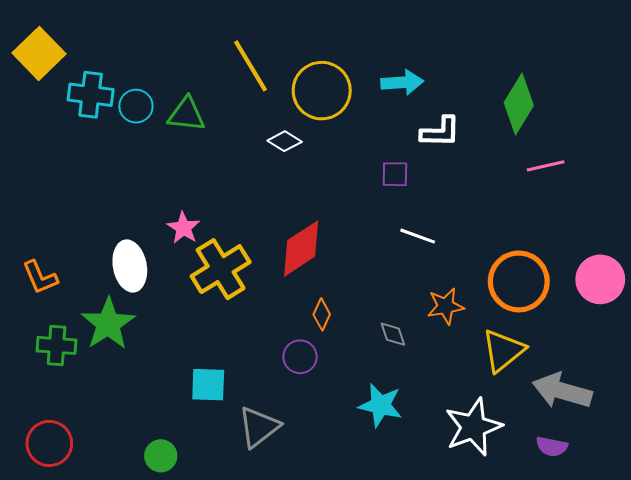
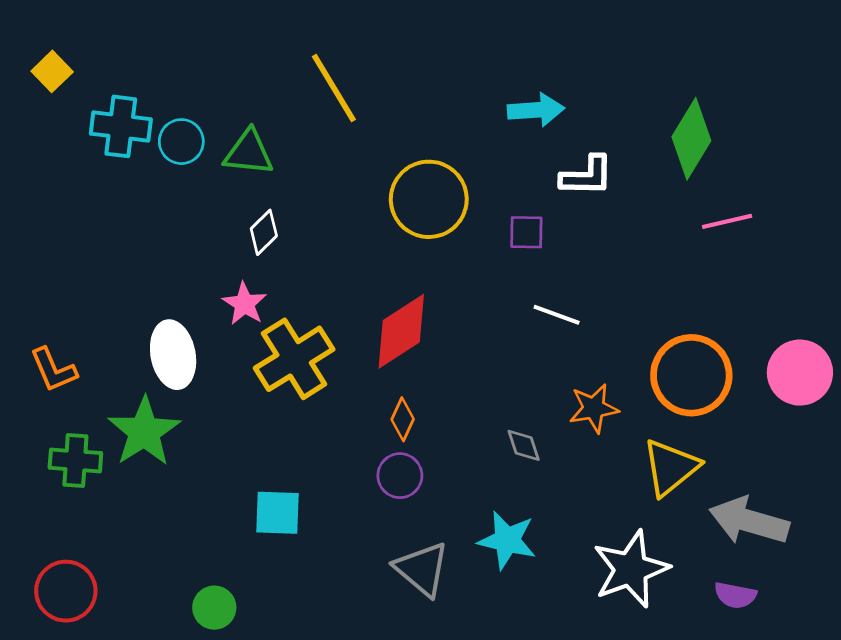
yellow square: (39, 53) -> (52, 71), size x0.6
yellow circle: (322, 91) -> (429, 199), moved
white diamond: (285, 141) -> (264, 232), moved, turned -76
orange diamond: (322, 314) -> (403, 419), moved
gray triangle: (259, 427) -> (422, 569), moved, turned -42

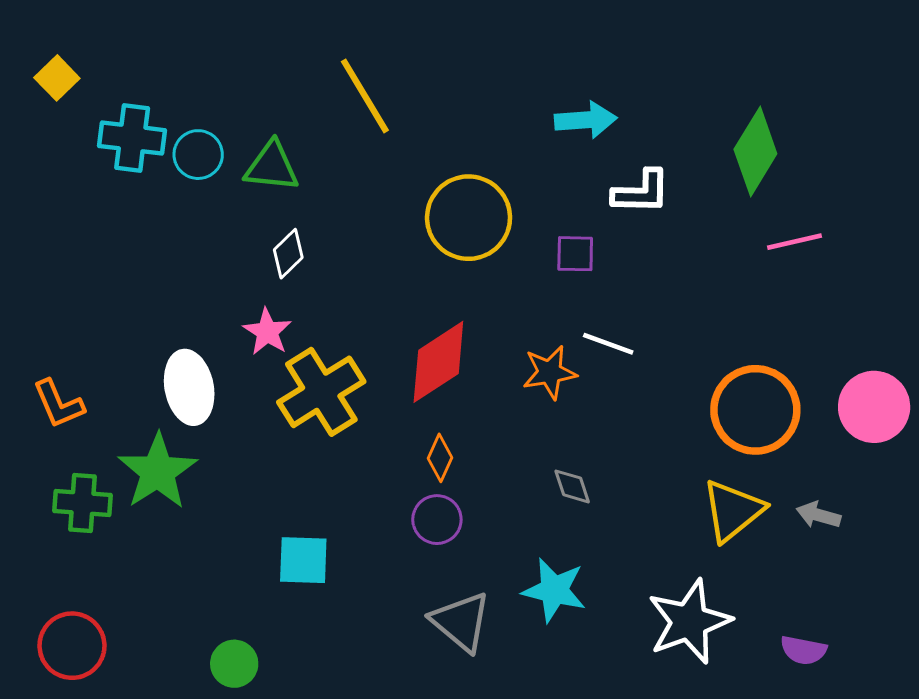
orange star: (594, 408) -> (550, 372), moved
gray arrow: (749, 521) -> (818, 515), moved, size x0.5

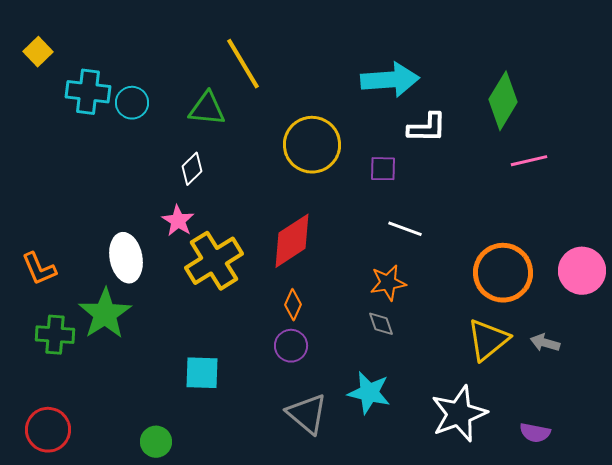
cyan arrow: (586, 120) -> (390, 80), size x1.4
green triangle: (272, 167) -> (207, 109), moved
orange star: (550, 372) -> (388, 283), moved

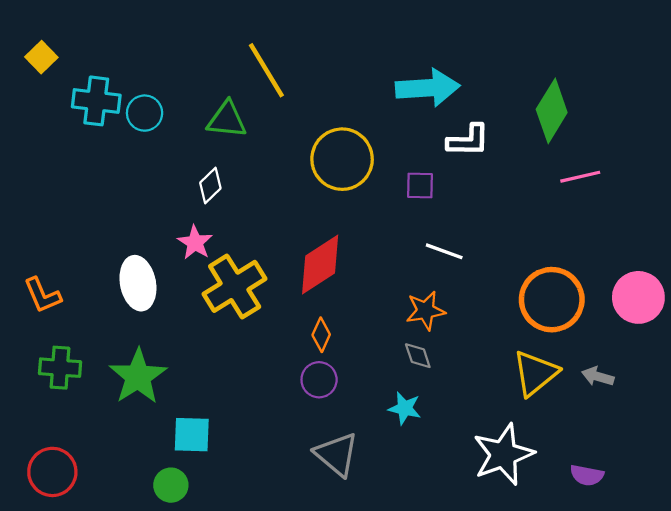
green star: (105, 314) -> (138, 376), moved
cyan square: (202, 373) -> (192, 435), moved
cyan star: (369, 393) -> (405, 408), moved, size x0.7

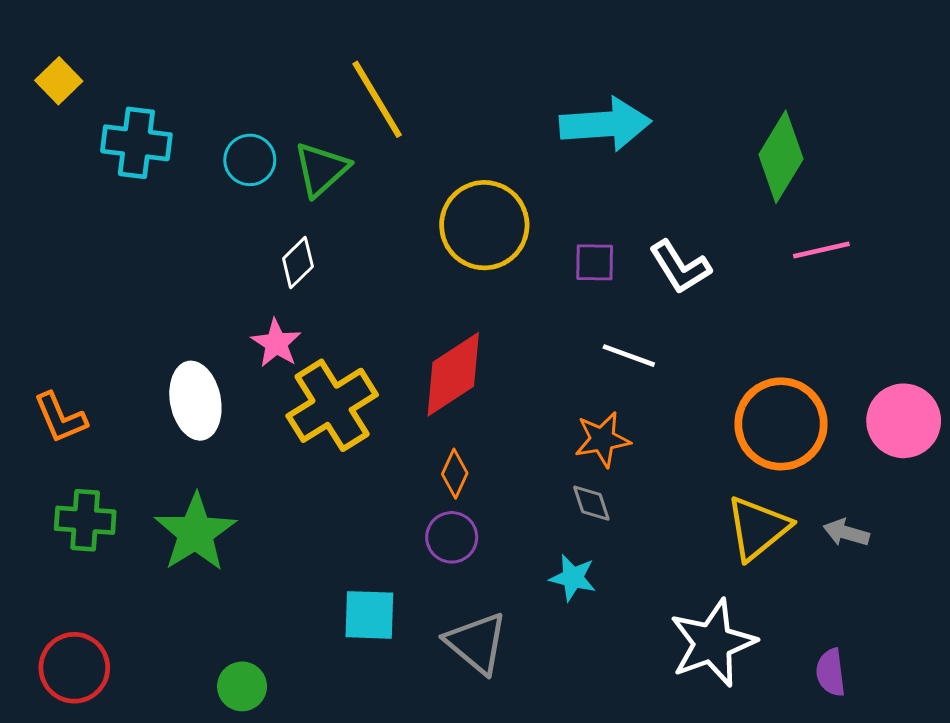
cyan circle: (145, 113) -> (250, 160), moved
green triangle: (227, 120) -> (321, 169), turned -48
white L-shape: (468, 140) -> (680, 267), moved, turned 57
cyan square: (192, 435) -> (369, 615), moved
purple semicircle: (587, 475) -> (831, 672), turned 72

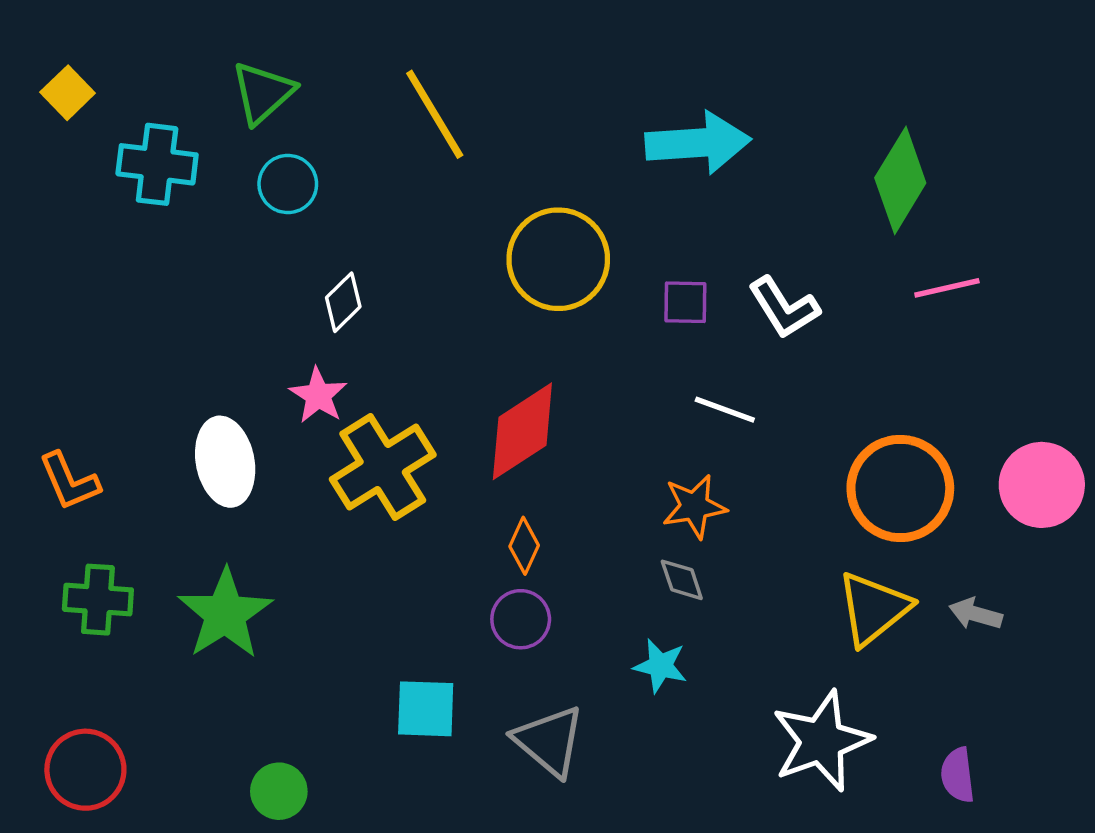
green triangle: (321, 169) -> (263, 93), moved

